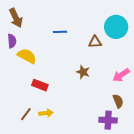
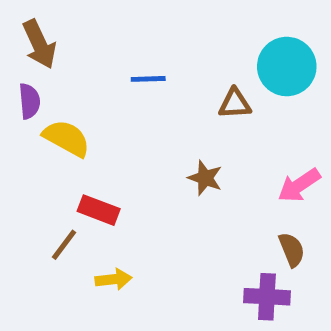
brown line: (26, 114) -> (64, 245), moved

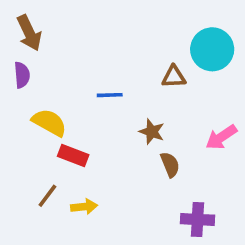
blue line: (148, 79) -> (110, 95), moved
yellow semicircle: (67, 138) -> (49, 122), moved
brown line: (64, 245) -> (47, 196), moved
brown semicircle: (292, 250) -> (170, 165), moved

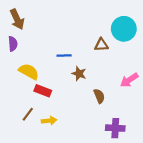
brown star: (152, 132) -> (79, 74), moved

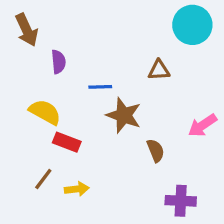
cyan circle: (124, 29) -> (192, 25), moved
purple semicircle: (13, 44) -> (58, 62), moved
brown star: (79, 74) -> (124, 115), size x1.5

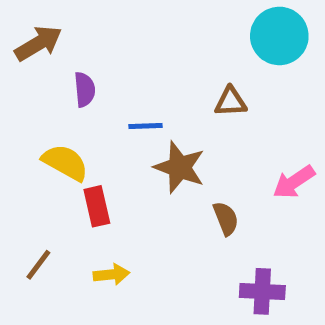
brown arrow: (27, 30) -> (38, 43), turned -96
red rectangle: (67, 142) -> (97, 206), turned 56
brown line: (43, 179) -> (38, 265), moved

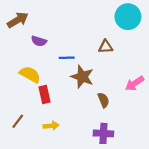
purple semicircle: (85, 89) -> (39, 41), turned 112
purple cross: (262, 291) -> (103, 133), moved

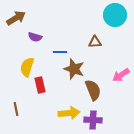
yellow semicircle: (30, 74) -> (27, 67), turned -102
brown semicircle: (103, 100) -> (93, 90), size x1.5
brown line: (18, 121) -> (16, 109), turned -48
yellow arrow: (51, 126) -> (69, 113), moved, size x1.5

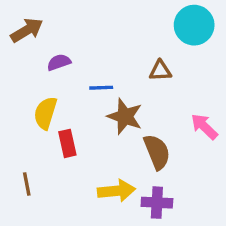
purple semicircle: (35, 37) -> (59, 62), turned 144
pink arrow: (121, 75) -> (204, 127), turned 78

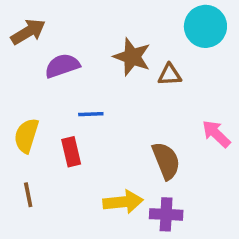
purple semicircle: (59, 62) -> (62, 66), size x1.4
blue line: (101, 88) -> (91, 114), moved
yellow semicircle: (45, 113) -> (26, 136), moved
brown star: (125, 116) -> (132, 57), moved

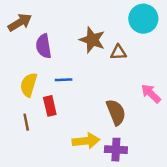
purple semicircle: (62, 66) -> (44, 46), turned -80
yellow semicircle: (26, 136) -> (29, 85), moved
brown line: (28, 195) -> (26, 122), moved

